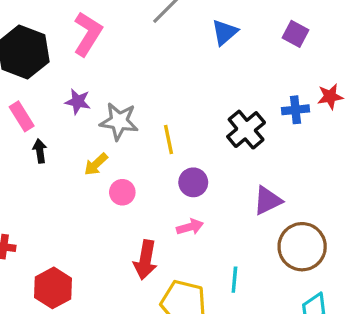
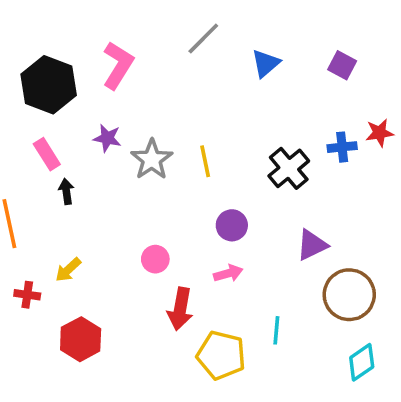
gray star: (119, 121) -> (152, 159), turned 30
yellow line: (168, 139) -> (205, 161), moved
yellow arrow: (96, 164) -> (68, 270), moved
pink circle: (122, 192) -> (155, 259), moved

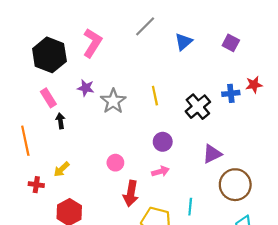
yellow line: (205, 161) -> (155, 96), moved

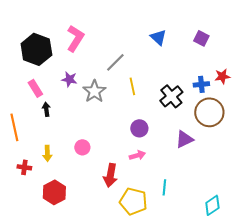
gray line: (145, 26) -> (115, 62), moved
blue triangle: (184, 42) -> (158, 37), turned -36
pink circle: (115, 163) -> (82, 147), moved
yellow arrow: (62, 169) -> (47, 153), turned -49
brown circle: (235, 185) -> (209, 112), moved

